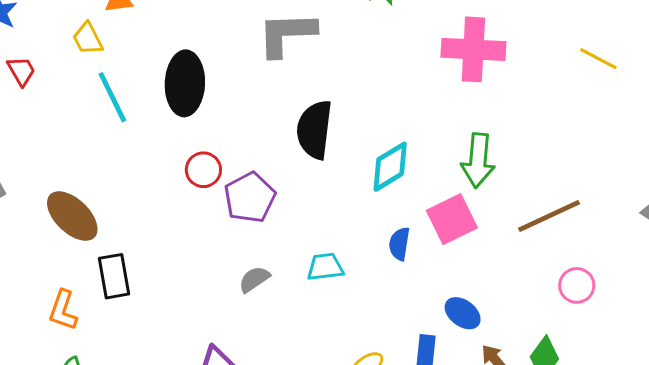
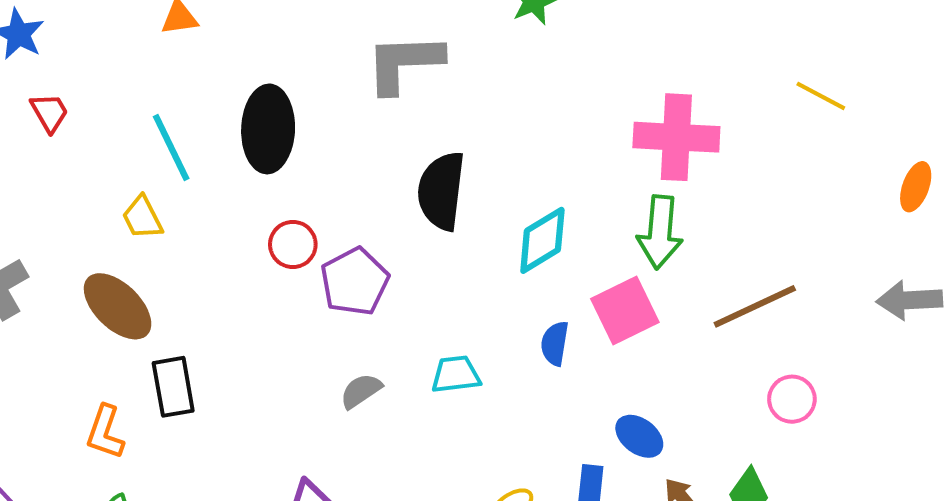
yellow trapezoid: (88, 39) -> (142, 218), moved
pink cross: (473, 49) -> (676, 137), moved

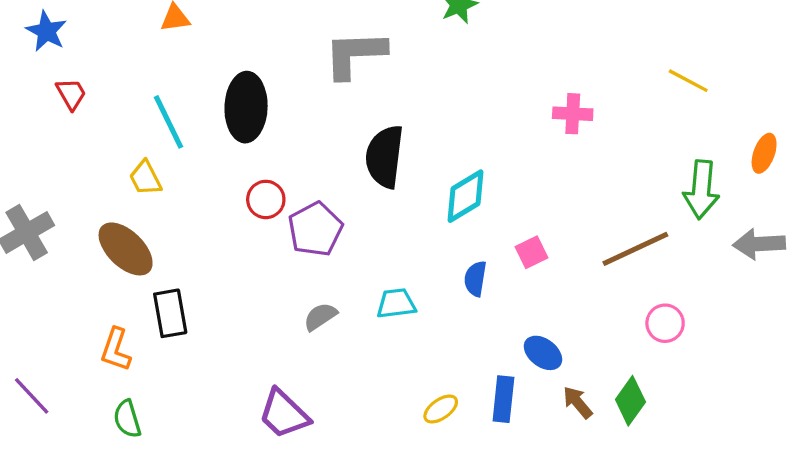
pink cross: (676, 137) -> (573, 114), size x0.6
green arrow: (660, 232) -> (701, 190), moved
pink square: (625, 310) -> (531, 252), size x0.6

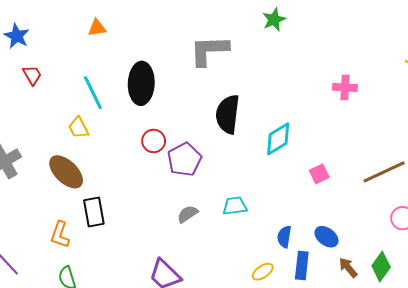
blue semicircle: (475, 279) -> (284, 237), moved

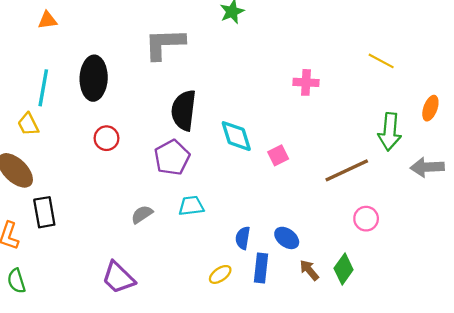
cyan line: (93, 93) -> (43, 88), turned 36
cyan diamond: (278, 139) -> (236, 136), turned -76
purple pentagon: (184, 160) -> (172, 158), moved
pink square: (319, 174) -> (278, 155), moved

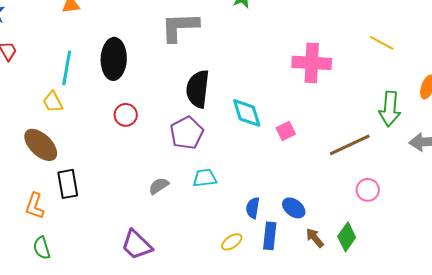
pink cross: (306, 82) -> (312, 63), size x1.6

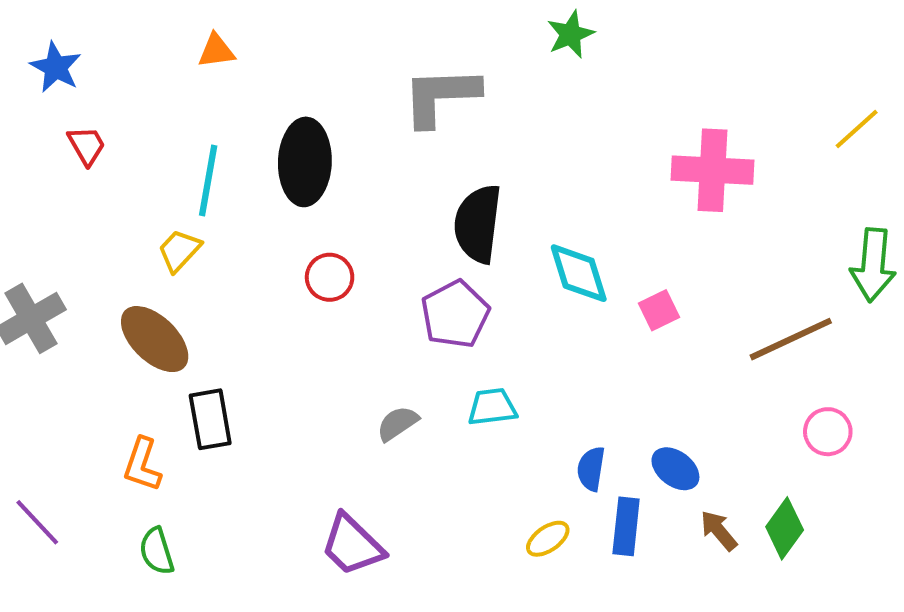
yellow line: (382, 43) -> (857, 129), turned -70
yellow trapezoid: (53, 102) -> (179, 250), turned 70

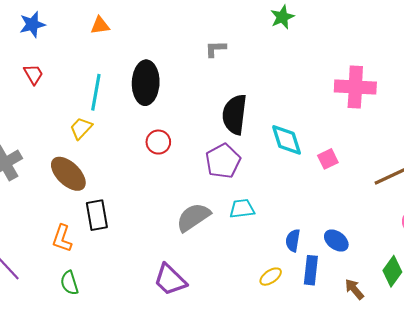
blue star: (56, 67) -> (32, 24), moved, turned 30
gray L-shape: (441, 96) -> (216, 49), size x0.5
gray semicircle: (398, 423) -> (193, 217), size x1.6
brown arrow: (719, 530) -> (354, 289), moved

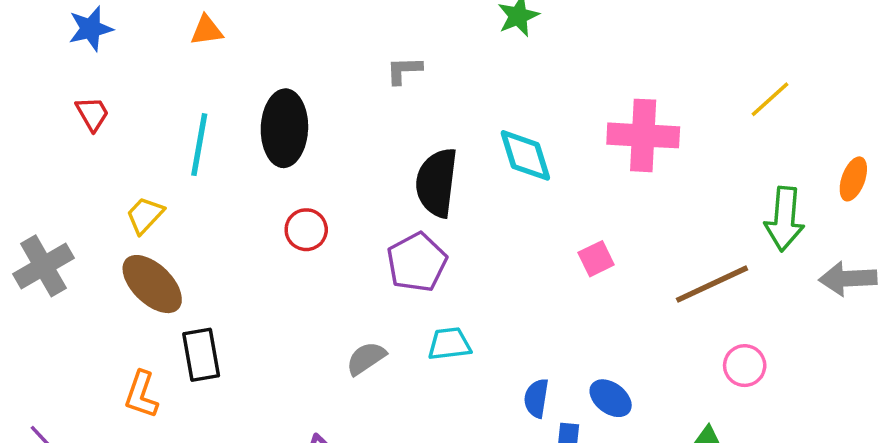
yellow trapezoid: (81, 128) -> (145, 215), moved
cyan diamond: (287, 140) -> (525, 155), moved
gray semicircle: (193, 217) -> (366, 358), size x0.7

